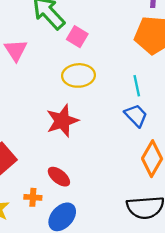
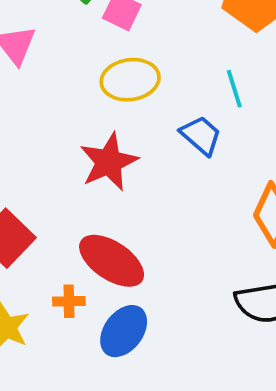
blue trapezoid: (136, 115) -> (201, 135), moved
red ellipse: (59, 177) -> (112, 261), size x1.6

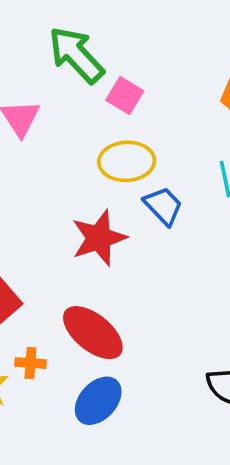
blue trapezoid: (201, 135) -> (163, 206), moved
orange cross: (69, 301) -> (30, 363), moved

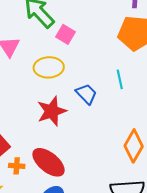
yellow ellipse: (127, 161) -> (49, 67), moved
orange cross: (30, 363) -> (17, 166), moved

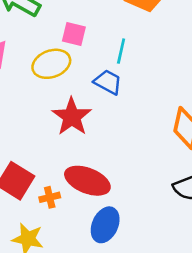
pink square: (65, 34) -> (74, 34), moved
cyan line: (120, 79) -> (121, 51), moved, turned 42

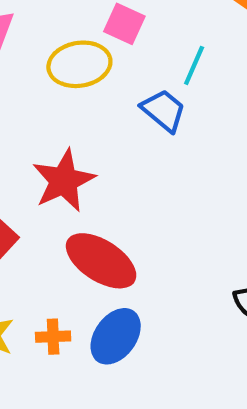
red star: (72, 117) -> (64, 181), moved
orange cross: (50, 197) -> (53, 337), moved

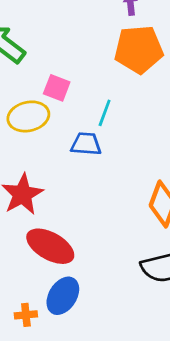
blue trapezoid: (164, 110) -> (86, 144), turned -32
orange cross: (53, 337) -> (26, 315), moved

